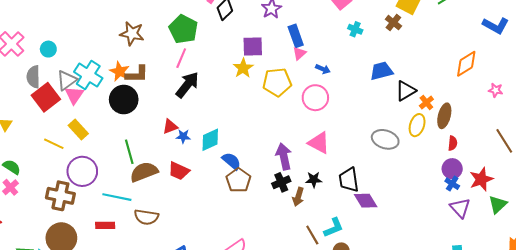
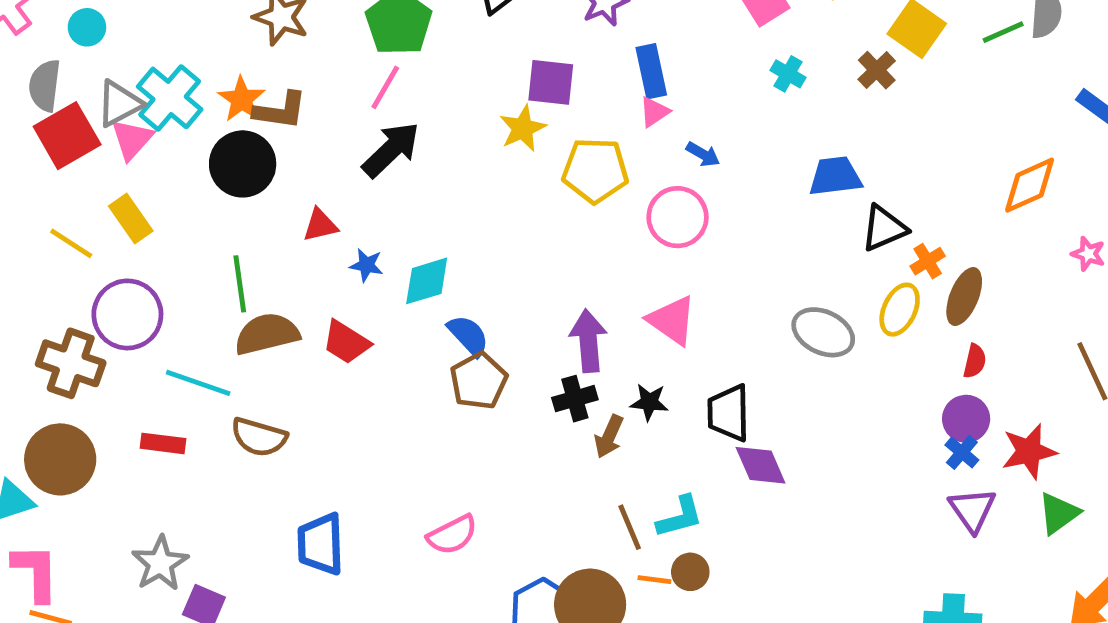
red triangle: (170, 127) -> (320, 225), moved

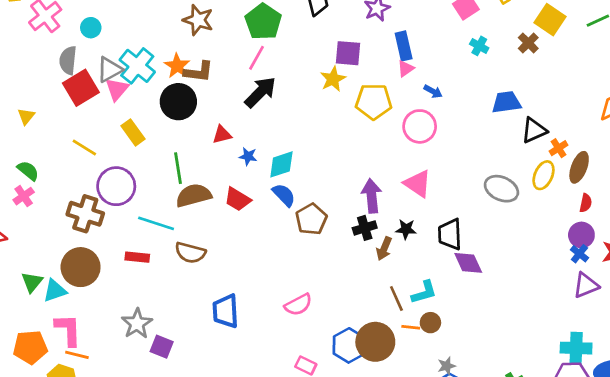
yellow rectangle: (131, 218) -> (133, 132), moved
blue semicircle: (468, 335) -> (284, 195), moved
purple triangle: (972, 510) -> (586, 285), turned 44

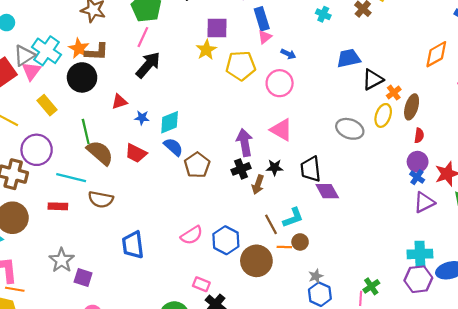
brown semicircle: (194, 195) -> (100, 153), turned 60
blue hexagon: (349, 345) -> (226, 240), moved

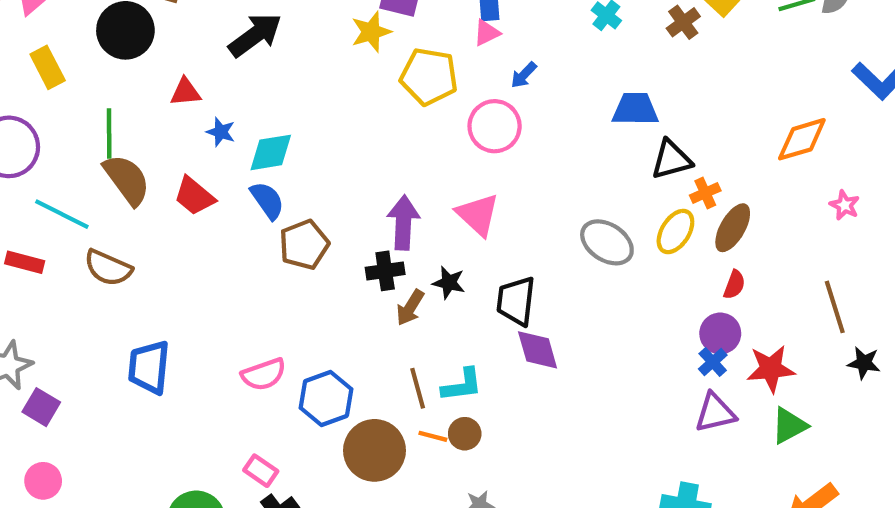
blue arrow: (288, 54) -> (524, 75), turned 96

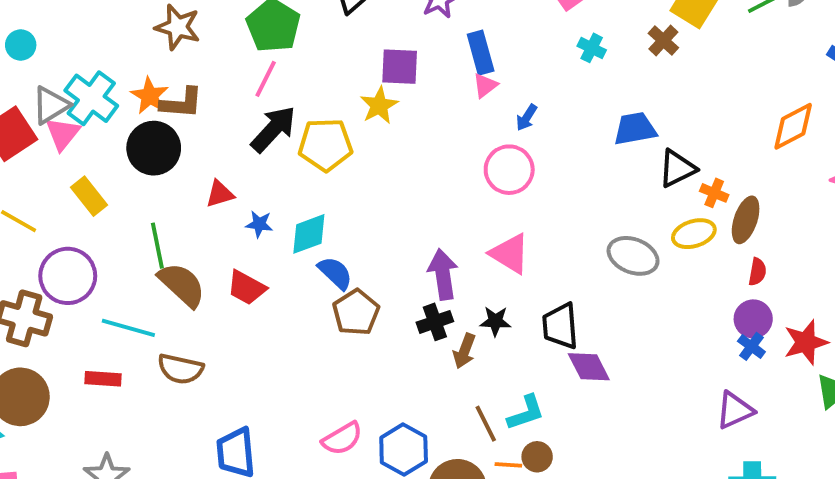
yellow pentagon: (429, 76) -> (325, 145), moved
orange cross: (705, 193) -> (714, 193), turned -32
blue semicircle: (267, 200) -> (335, 273), moved
yellow ellipse: (675, 232) -> (694, 234), turned 51
purple triangle: (715, 413) -> (735, 410), moved

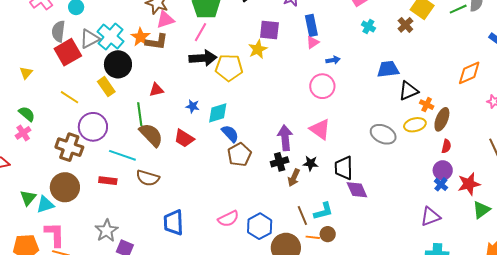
blue arrow: (527, 117) -> (333, 60), turned -136
black arrow: (273, 129) -> (203, 58), turned 40
pink triangle: (63, 134) -> (165, 20), moved, turned 30
black circle: (154, 148) -> (118, 64), moved
red triangle: (220, 194) -> (156, 90), moved

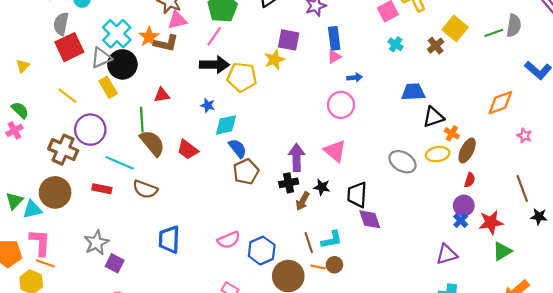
gray triangle: (90, 39) -> (101, 58), moved
blue star: (193, 106) -> (208, 105), moved

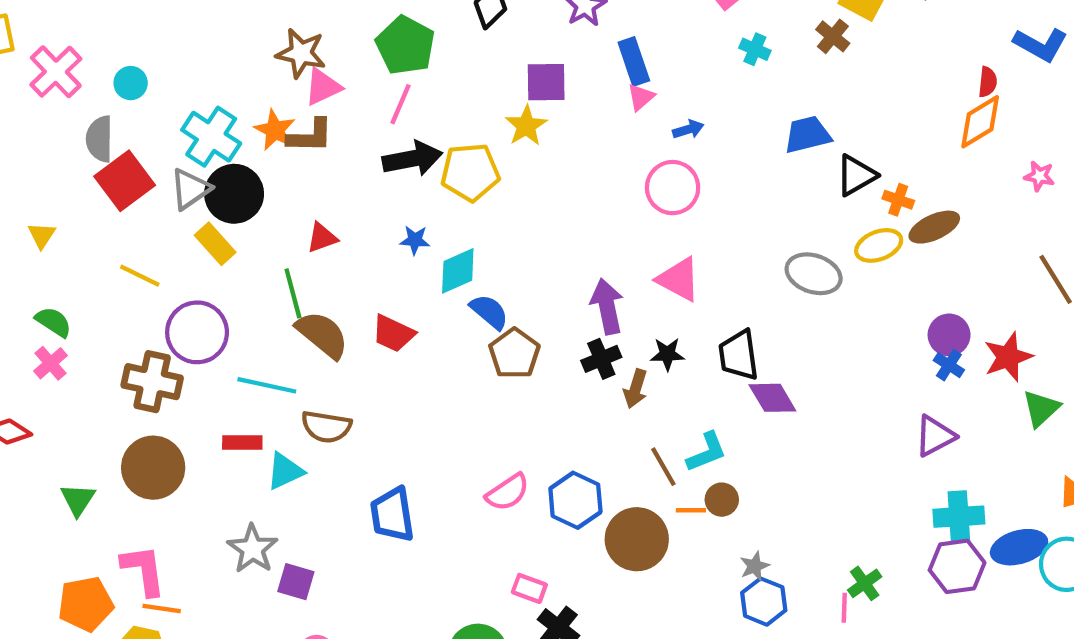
brown ellipse: (467, 150) -> (934, 227), turned 50
red semicircle: (470, 180) -> (988, 82), moved
cyan triangle: (32, 209) -> (285, 471), moved

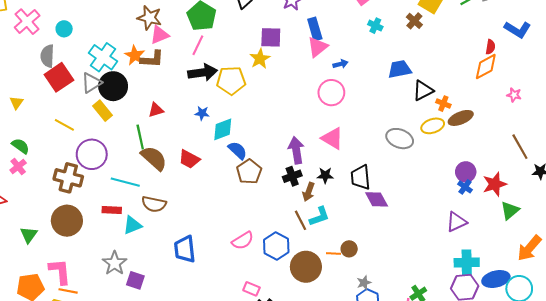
pink triangle: (641, 97) -> (318, 47), size x1.5
cyan L-shape: (707, 452) -> (319, 216), moved
brown line: (663, 467) -> (301, 220), moved

